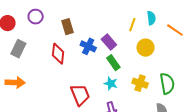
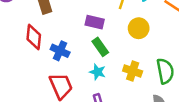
purple rectangle: (109, 42) -> (95, 22), turned -35
blue cross: (88, 46) -> (60, 51), moved

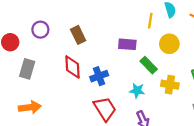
green rectangle: (100, 47) -> (149, 65), moved
blue cross: (60, 51) -> (99, 76), turned -36

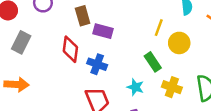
yellow line: (150, 21) -> (159, 28), moved
purple rectangle: (127, 44) -> (103, 31), moved
blue cross: (99, 76) -> (97, 64), turned 30

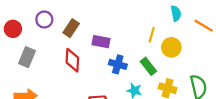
brown rectangle: (83, 16) -> (71, 28), moved, turned 54
blue cross: (97, 64) -> (118, 64), moved

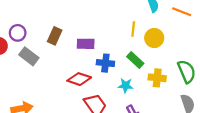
purple circle: (44, 20) -> (18, 33), moved
gray rectangle: (27, 57) -> (29, 56), moved, turned -66
red diamond: (72, 60) -> (79, 79), moved, turned -65

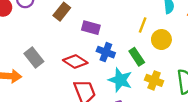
gray rectangle: (29, 56) -> (34, 58), moved
cyan star: (126, 86) -> (120, 80), size x1.5

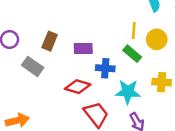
green rectangle: (137, 57) -> (132, 54), moved
gray rectangle: (34, 58) -> (33, 66), moved

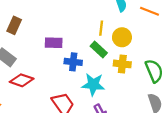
brown rectangle: (50, 41) -> (14, 25), moved
yellow cross: (162, 82) -> (122, 64), moved
red diamond: (78, 87) -> (22, 80), moved

